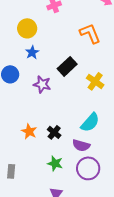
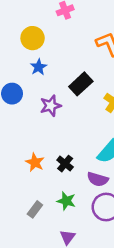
purple star: (42, 84) -> (51, 106), turned -30
gray rectangle: (11, 171) -> (35, 209), moved, turned 32

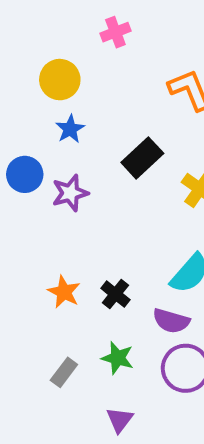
purple star: (51, 106) -> (70, 193), moved

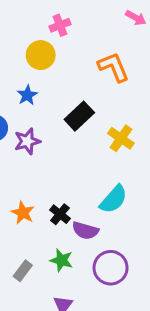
yellow circle: (60, 80) -> (41, 55), moved
purple semicircle: (171, 321) -> (85, 231), moved

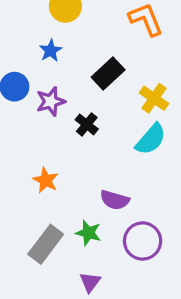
cyan semicircle: (114, 199) -> (151, 139), moved
black cross: (60, 214) -> (87, 124), moved
gray rectangle: (23, 271) -> (46, 244), size x1.6

